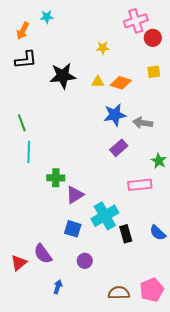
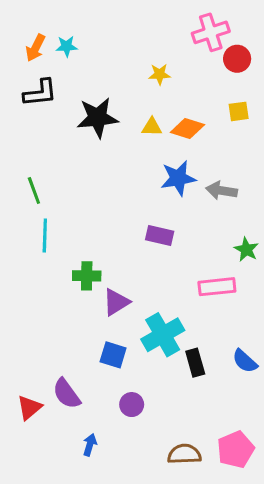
cyan star: (47, 17) -> (67, 46), moved
purple rectangle: (119, 148) -> (160, 236), moved, turned 54

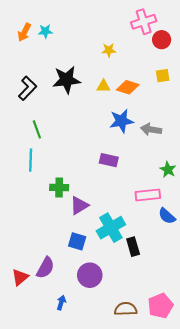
black L-shape: (40, 93) -> (27, 88), moved, turned -40
green line: (34, 191) -> (37, 129), moved
blue semicircle: (245, 361) -> (167, 216), moved
purple semicircle: (67, 394) -> (45, 268), turned -115
purple circle: (132, 405) -> (90, 275), size x1.5

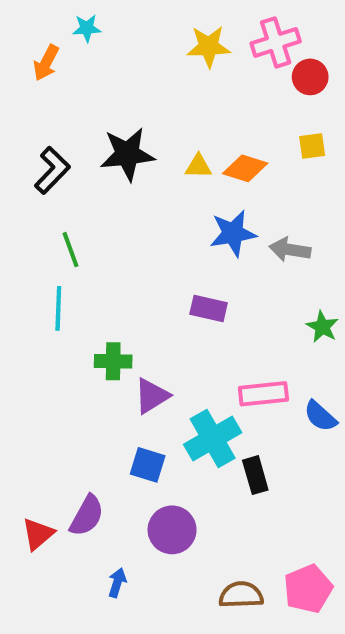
cyan star: (45, 31) -> (87, 28), moved
yellow star: (109, 50) -> (209, 46), moved, size x1.5
pink rectangle: (148, 195) -> (263, 394), moved

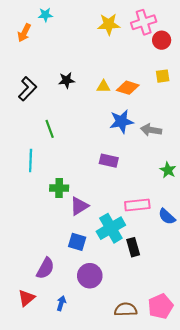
black star: (127, 154) -> (67, 80), size x0.6
green line: (70, 250) -> (50, 129), moved
red triangle: (38, 534) -> (26, 298), moved

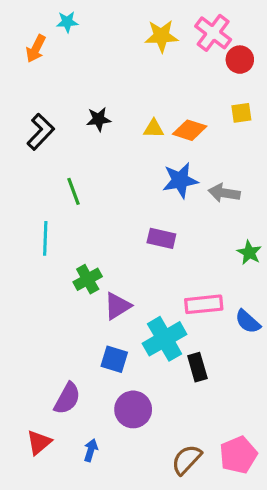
pink cross: (144, 22) -> (213, 33), turned -35
green cross: (59, 188) -> (88, 279), turned -30
brown semicircle: (126, 310) -> (186, 460), turned -45

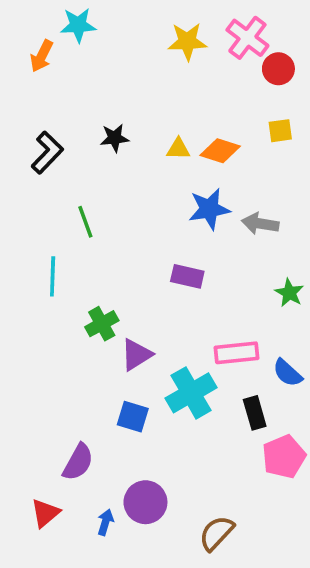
cyan star: (67, 22) -> (78, 25), size x1.4
black rectangle: (197, 367) -> (255, 413), moved
purple circle: (133, 409) -> (145, 502), moved
pink pentagon: (238, 455) -> (284, 457), moved

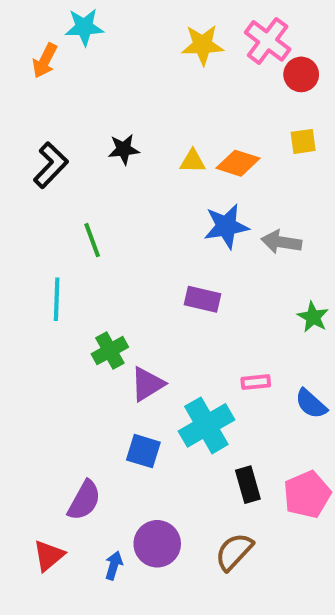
pink rectangle: (237, 353) -> (256, 382), size x0.6
black rectangle: (255, 413) -> (248, 485), moved
brown semicircle: (216, 533) -> (234, 552), moved

